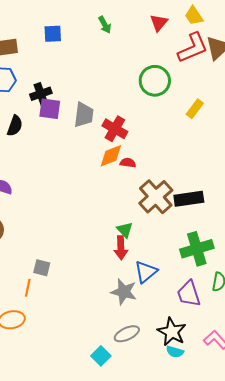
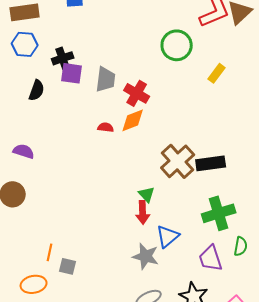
red semicircle: (128, 163) -> (106, 127), moved
gray square: (42, 268) -> (68, 266), moved

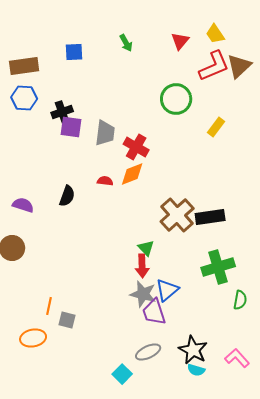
black semicircle: (37, 90) -> (67, 196), moved
gray star: (146, 256) -> (143, 294), moved
purple trapezoid: (211, 258) -> (154, 312), moved

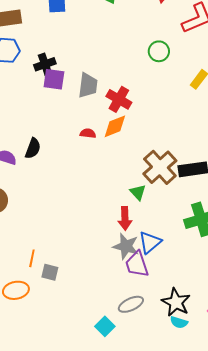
green circle: (176, 99) -> (159, 51), size x0.7
black semicircle: (67, 196) -> (33, 148), moved
green triangle: (146, 248) -> (138, 192), moved

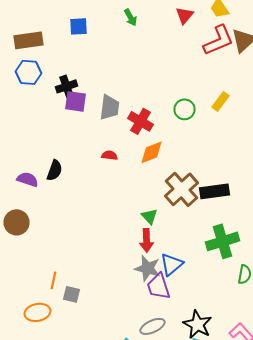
green circle: (159, 51) -> (184, 109), moved
orange diamond: (115, 126) -> (152, 152), moved
green triangle: (138, 192) -> (150, 216), moved

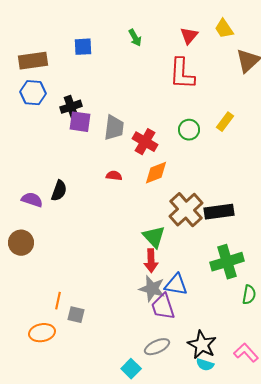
red L-shape: (218, 40) -> (182, 74), moved, turned 116
green triangle: (150, 216) -> (154, 237), size x1.4
blue triangle: (172, 264) -> (176, 285), turned 50

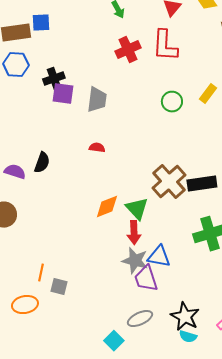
blue square: (83, 47) -> (41, 23), moved
red cross: (145, 142) -> (128, 50), moved, turned 35
orange diamond: (156, 173) -> (107, 207), moved

